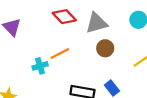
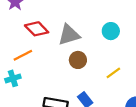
orange line: (60, 54) -> (23, 55), moved

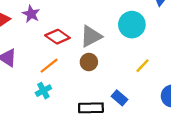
cyan circle: (111, 31) -> (132, 25), size x1.5
brown circle: (78, 60) -> (89, 62), moved

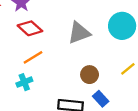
red diamond: (57, 37) -> (30, 28), moved
brown circle: (89, 62) -> (90, 75), moved

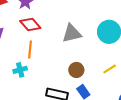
orange line: (33, 57) -> (30, 50), turned -60

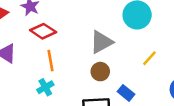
gray triangle: (72, 33) -> (101, 42), moved
brown circle: (76, 70) -> (100, 72), moved

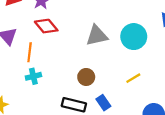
gray triangle: (101, 42) -> (97, 36), moved
orange line: (51, 61) -> (30, 52), moved

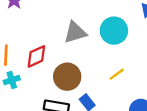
red diamond: (46, 26) -> (36, 56), moved, turned -70
brown circle: (86, 77) -> (67, 77), size x1.5

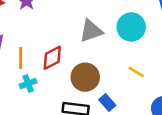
yellow line: (117, 74) -> (136, 72), turned 70

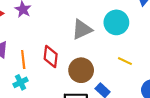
red diamond: (52, 58) -> (51, 57), turned -50
cyan cross: (28, 84) -> (20, 82), moved

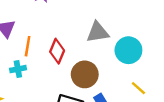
cyan circle: (116, 22) -> (128, 50), moved
yellow line: (125, 61) -> (138, 88), moved

